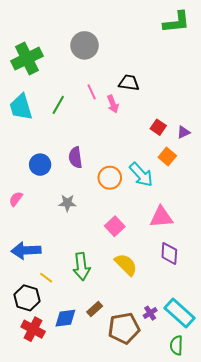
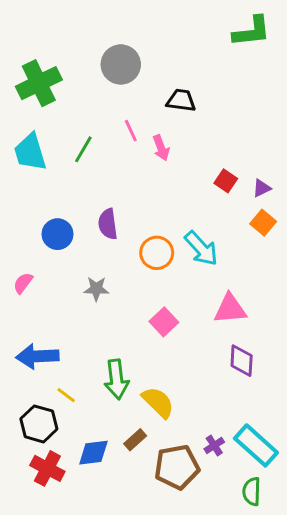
black trapezoid: (129, 83) -> (181, 100), moved
orange square: (167, 156) -> (263, 223), moved
yellow semicircle: (126, 265) -> (158, 402), moved

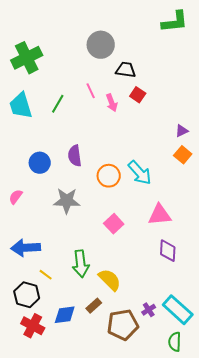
gray circle: (121, 64) -> (101, 45), moved
red square: (226, 181) -> (138, 95), moved
gray star: (96, 289) -> (67, 201), size x1.5

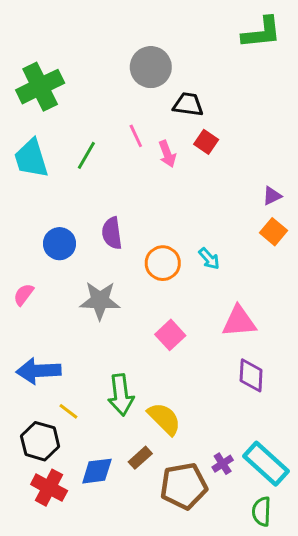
cyan arrow: (140, 173) -> (209, 259), size x0.6

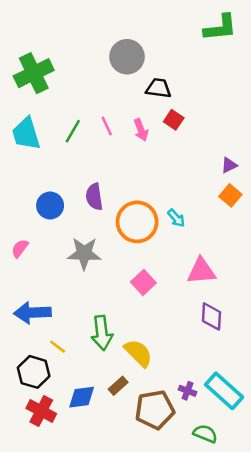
pink line: (136, 136) -> (107, 126), moved
orange circle: (163, 263) -> (137, 222), size x1.4
purple cross: (223, 464) -> (188, 391), turned -36
green semicircle: (262, 512) -> (205, 434), moved, turned 110

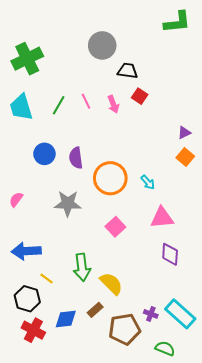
blue circle: (50, 205) -> (44, 154), moved
cyan arrow: (176, 218) -> (148, 182), moved

